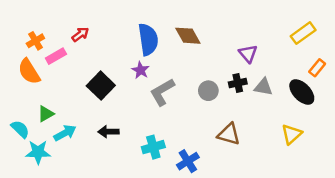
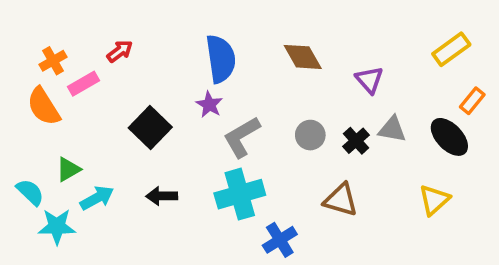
brown diamond: (188, 36) -> (303, 57), moved
black cross: (238, 83) -> (356, 141), moved, turned -30
cyan cross: (153, 147) -> (240, 194), moved, size x1.4

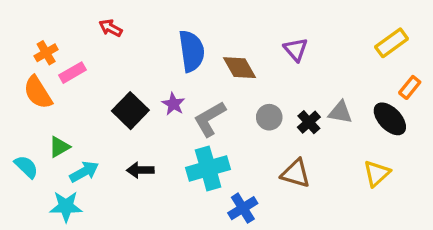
red arrow: (120, 51) -> (111, 28), moved, turned -115
brown diamond: (303, 57) -> (239, 68), moved
purple triangle: (369, 80) -> (296, 49), moved
purple star: (209, 105) -> (173, 104), moved
cyan star: (57, 226) -> (66, 206), moved

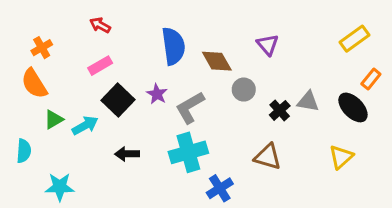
pink rectangle: (73, 73) -> (100, 66), moved
gray circle: (269, 117) -> (244, 90), moved
green triangle: (59, 147) -> (54, 119), moved
cyan semicircle: (26, 167) -> (24, 151), turned 50
cyan arrow: (84, 172) -> (85, 125), moved

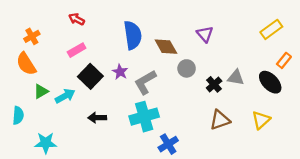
brown triangle: (268, 157) -> (220, 120), moved, turned -35

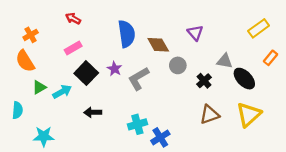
gray triangle: (236, 78) -> (225, 61), moved
black ellipse: (270, 82) -> (244, 79), moved
cyan cross: (144, 117) -> (137, 124), moved, size x0.7
yellow triangle: (261, 120) -> (249, 115), size x1.4

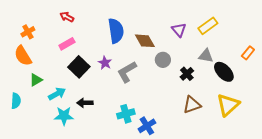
yellow rectangle: (259, 28) -> (208, 26), moved
cyan arrow: (62, 92) -> (57, 94), moved
cyan star: (44, 136) -> (64, 116), moved

